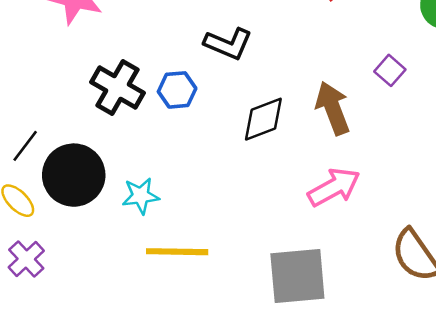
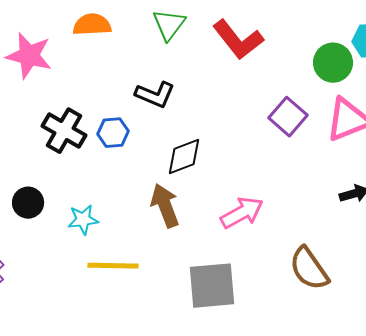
purple square: (390, 70) -> (288, 117), size x1.5
brown arrow: (333, 108) -> (165, 206), moved
black circle: (74, 175) -> (28, 203), size x0.6

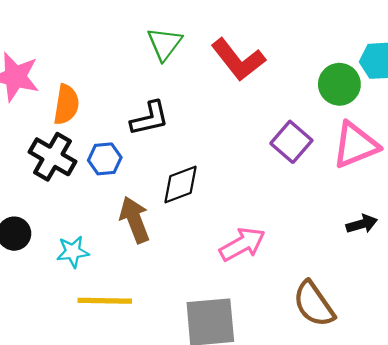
orange semicircle: (92, 25) -> (66, 105), moved, turned 102
black L-shape: (155, 95) -> (150, 118), turned -36
brown arrow: (165, 206) -> (135, 220), moved

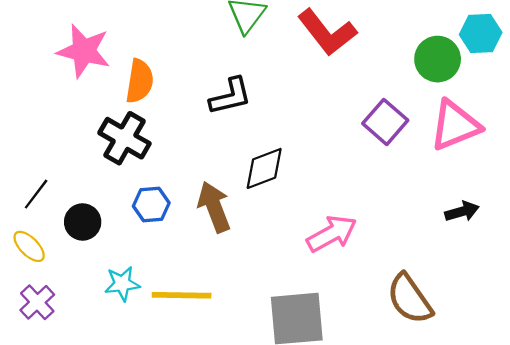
blue hexagon: (105, 159) -> (151, 205), moved
cyan star: (73, 252) -> (122, 284), moved

